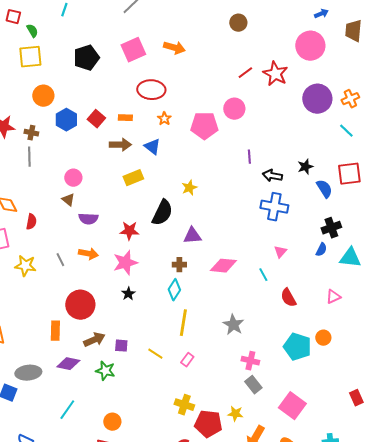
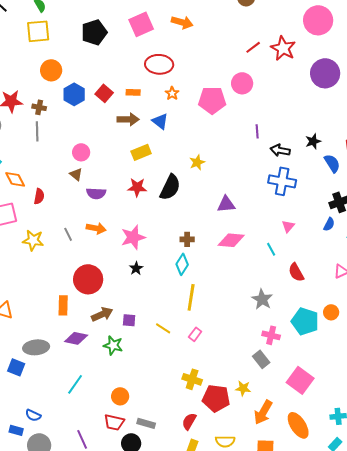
red star: (129, 231) -> (137, 187), moved
purple triangle: (192, 236) -> (226, 204), moved
gray star: (233, 325) -> (262, 299), moved
pink cross: (250, 361) -> (271, 335), moved

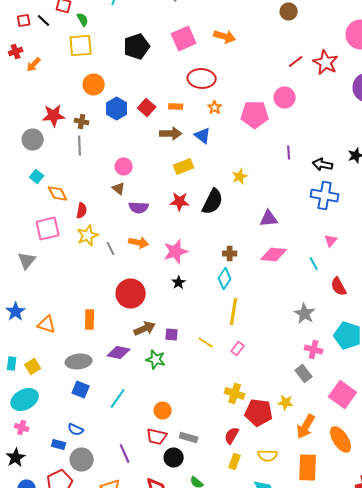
purple line: (257, 131) -> (289, 152), moved
yellow star: (33, 240) -> (88, 236), moved, turned -30
orange rectangle: (63, 305) -> (90, 320), moved
blue square: (16, 367) -> (81, 390), moved

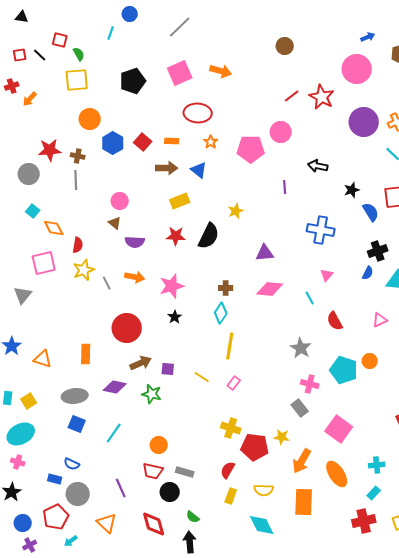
black arrow: (323, 164) -> (318, 166), moved

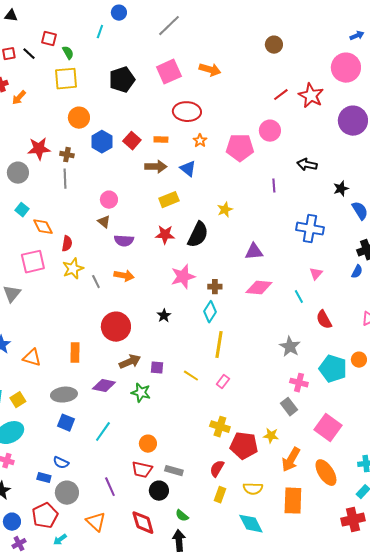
pink star: (172, 286) -> (183, 277), moved

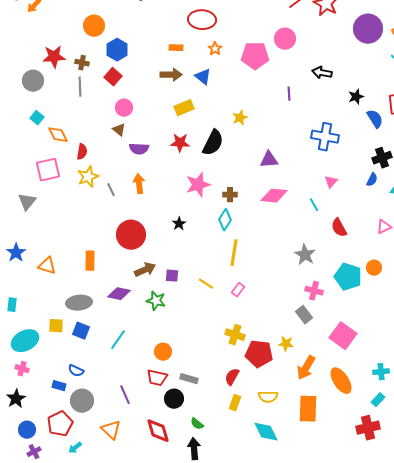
red square: (132, 141) -> (113, 77), moved
orange arrow: (124, 276) -> (139, 184), turned -108
yellow square: (18, 400) -> (56, 326), moved, turned 35

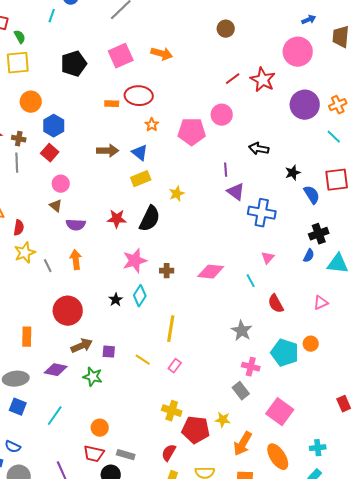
orange rectangle: (176, 48) -> (112, 104), moved
yellow rectangle: (184, 108) -> (141, 179), moved
purple triangle: (269, 160) -> (236, 192), moved, turned 42
cyan diamond: (225, 220) -> (140, 296), moved

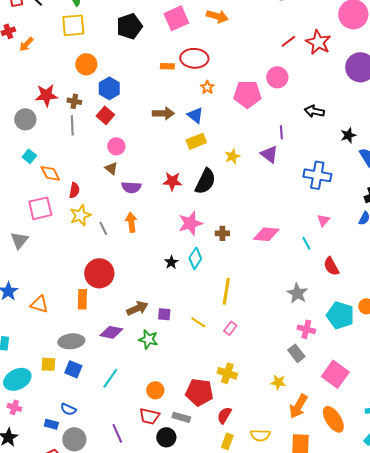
purple triangle: (236, 192) -> (269, 154), moved
red circle: (68, 311) -> (99, 273), moved
red pentagon: (196, 430) -> (199, 392), moved

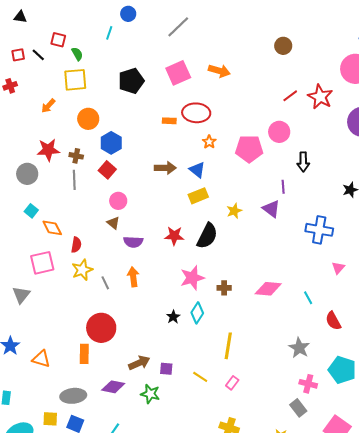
orange arrow: (26, 44) -> (48, 106), moved
black arrow: (314, 111) -> (303, 162), moved, turned -102
pink triangle: (323, 220) -> (338, 268), moved

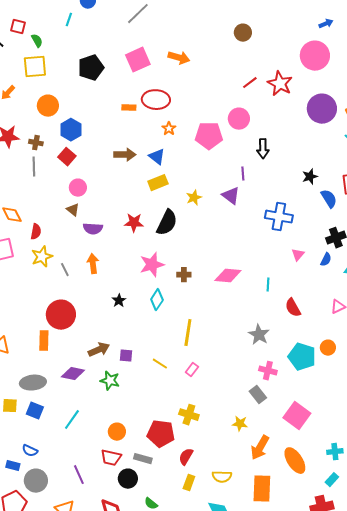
cyan line: (308, 298) -> (268, 285), turned 32
black star: (173, 317) -> (119, 301), moved

